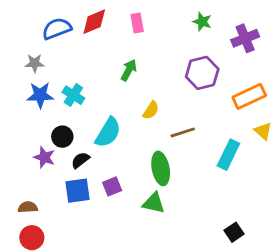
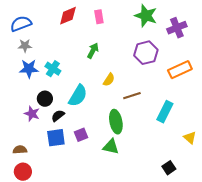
green star: (202, 22) -> (146, 16), size x1.6
blue semicircle: (57, 29) -> (21, 24), moved
yellow triangle: (263, 131) -> (190, 138), moved

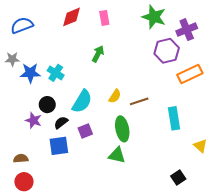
gray star: (25, 46) -> (12, 59), moved
purple hexagon: (146, 53) -> (167, 51), moved
yellow semicircle: (109, 80) -> (115, 96), moved
cyan rectangle: (165, 112) -> (174, 118), turned -35
purple square: (81, 135) -> (85, 131), moved

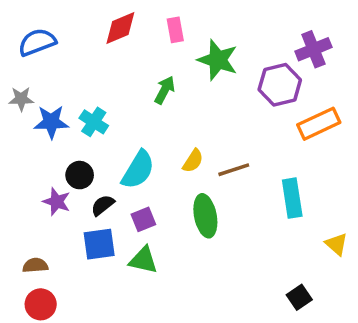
green star: (154, 17) -> (218, 60), moved
green triangle: (117, 155) -> (143, 260), moved

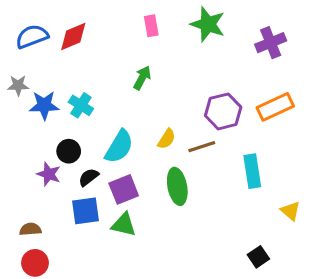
red diamond: (120, 28) -> (73, 36), moved
green star: (218, 60) -> (208, 24), moved
purple hexagon: (280, 85) -> (223, 111), moved
purple square: (143, 219) -> (124, 189), size x1.4

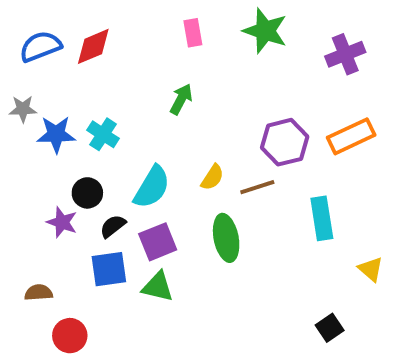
red circle: (35, 263) -> (70, 336), moved

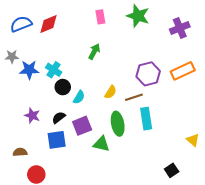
cyan semicircle: (152, 187) -> (79, 97), size x0.6
black circle: (87, 193) -> (63, 87), moved
cyan rectangle: (322, 218) -> (146, 119), moved
green triangle: (158, 287) -> (101, 144), moved

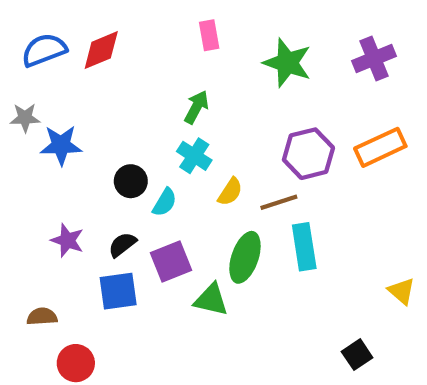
green star: (138, 16) -> (287, 63), moved
cyan cross: (54, 70) -> (194, 156), moved
green ellipse: (118, 124) -> (245, 257), turned 30

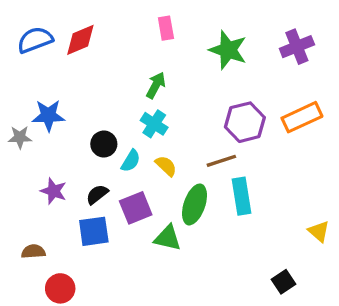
gray star: (25, 118) -> (20, 137), moved
yellow semicircle: (230, 192) -> (166, 166), moved, turned -80

